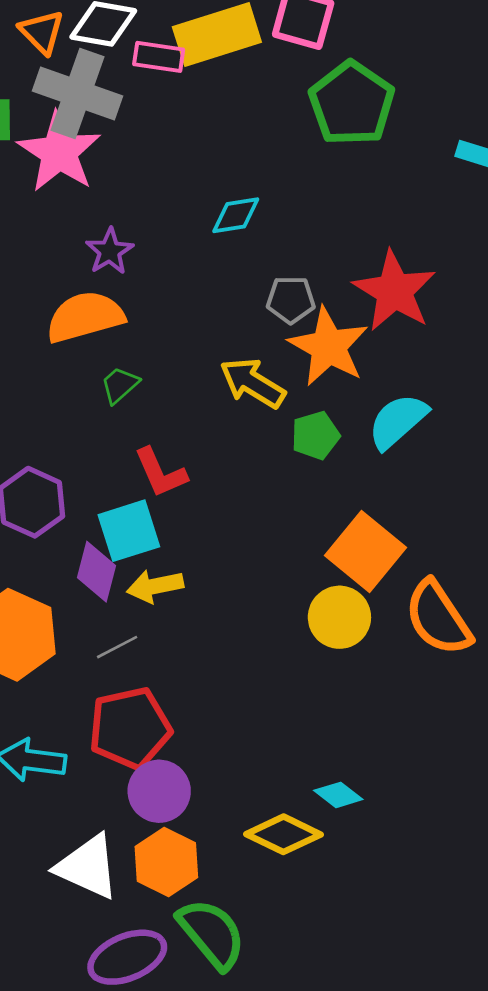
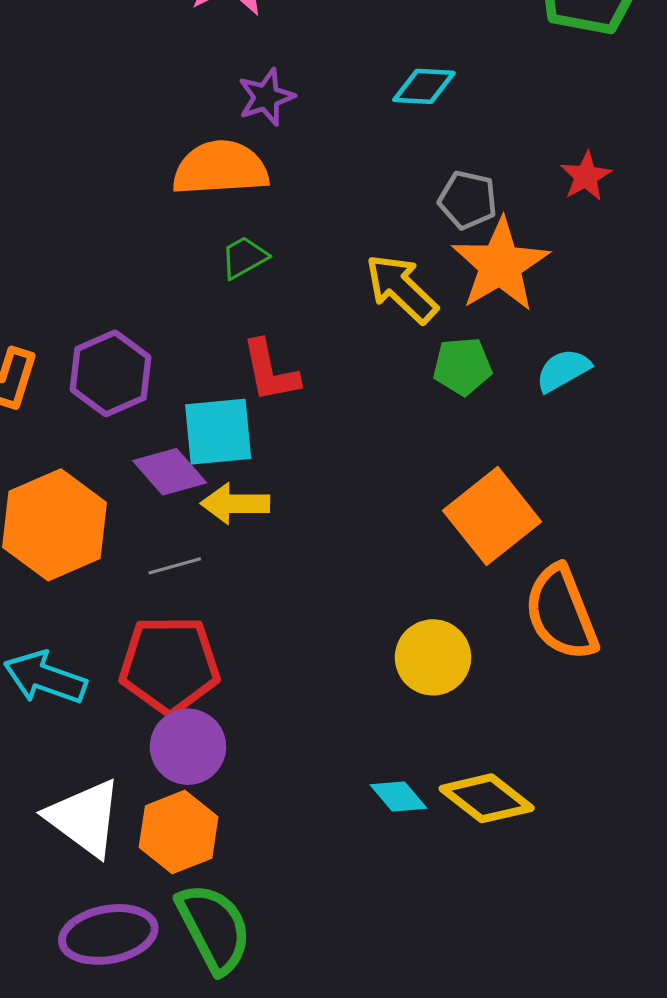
red star: (394, 291) -> (586, 176), moved, size x0.5
cyan semicircle: (398, 421) -> (563, 370), size x0.7
purple diamond: (97, 572) -> (170, 472), turned -68
yellow circle: (339, 617) -> (433, 657), moved
yellow diamond: (284, 834) -> (487, 798), moved

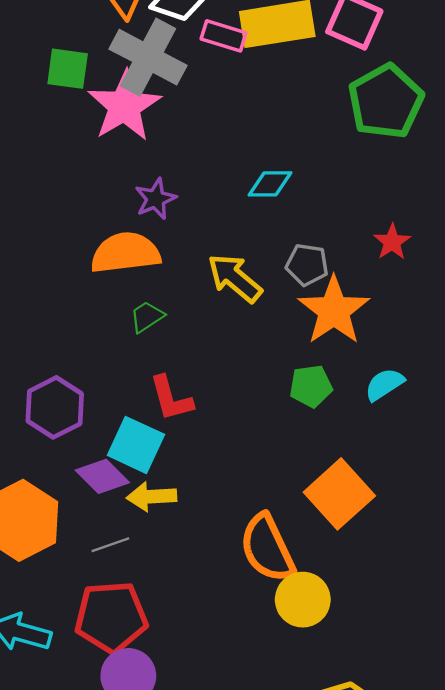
yellow arrow: (401, 289) -> (235, 278), moved
cyan square: (218, 432) -> (136, 445), turned 34
orange semicircle: (561, 613) -> (267, 548), moved

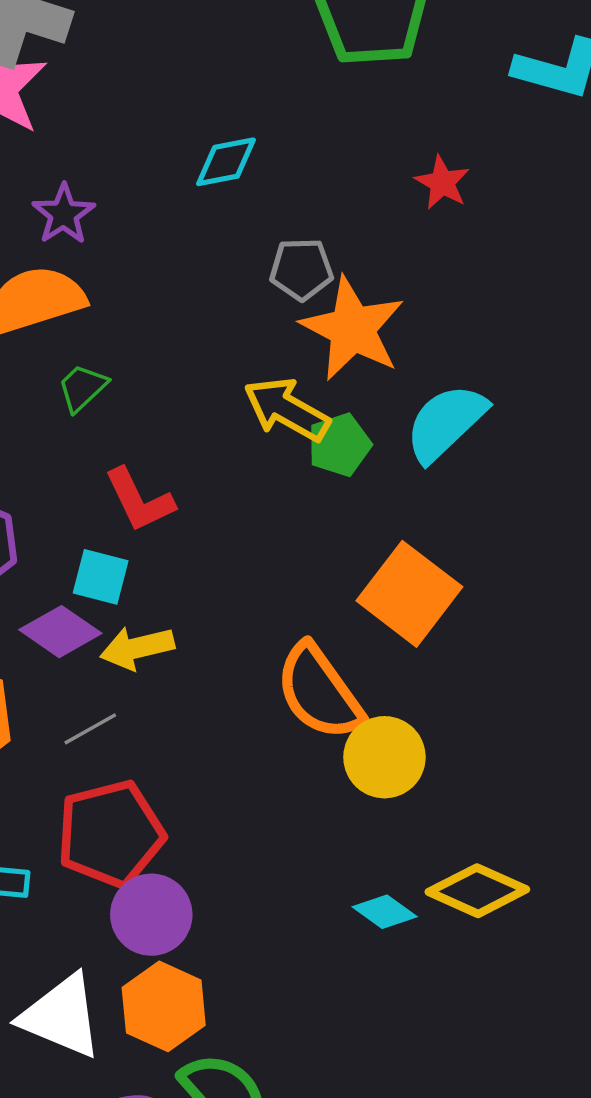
red star: (392, 242) -> (442, 183), moved
yellow arrow: (235, 278) -> (287, 409), moved
cyan semicircle: (384, 384) -> (446, 423), size x1.5
cyan square: (136, 445) -> (101, 577), size x0.7

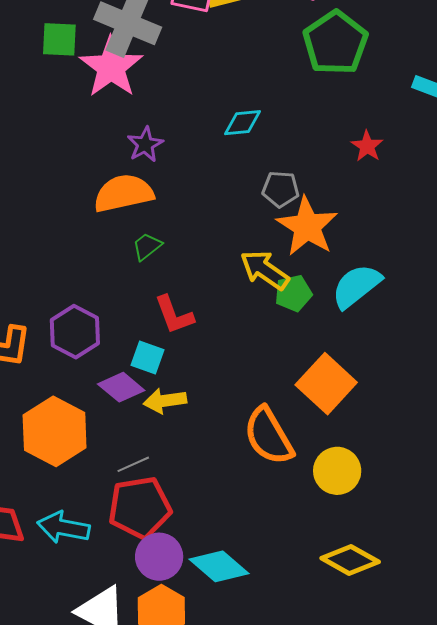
gray line: (90, 729) -> (133, 464), moved
yellow circle: (384, 757) -> (337, 471), moved
cyan diamond: (385, 912) -> (219, 566), moved, size x1.6

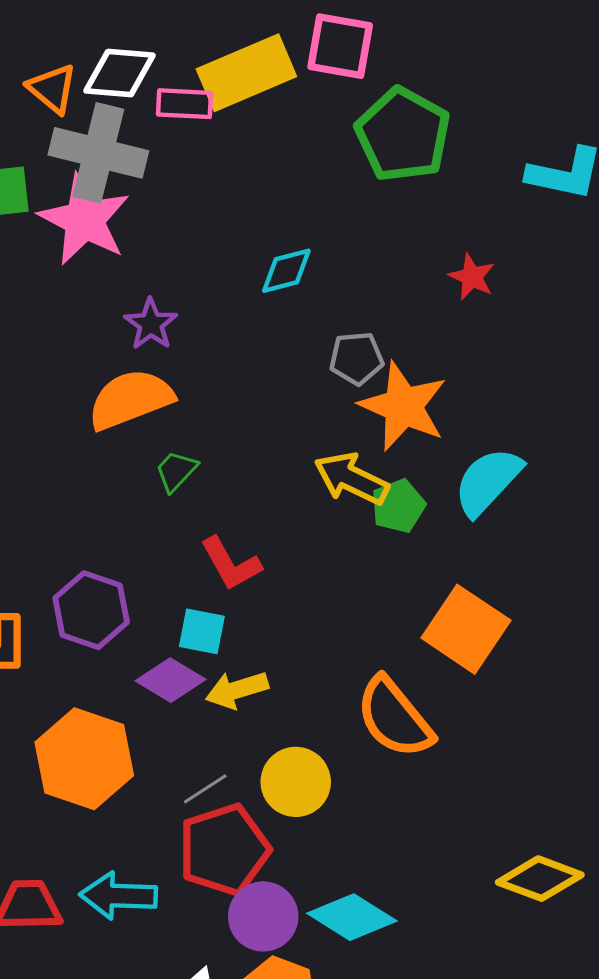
yellow circle: (337, 471) -> (296, 782), moved

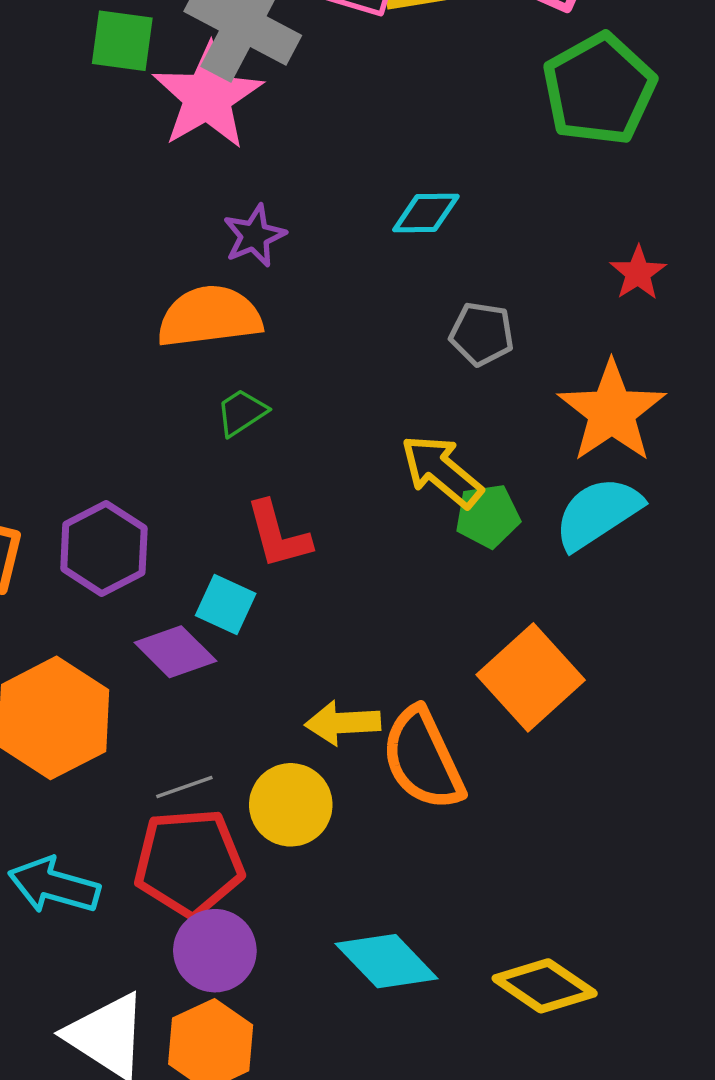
orange star: (403, 406) -> (612, 412), moved
yellow arrow: (237, 690) -> (343, 723), moved
cyan diamond: (352, 917) -> (387, 961), moved

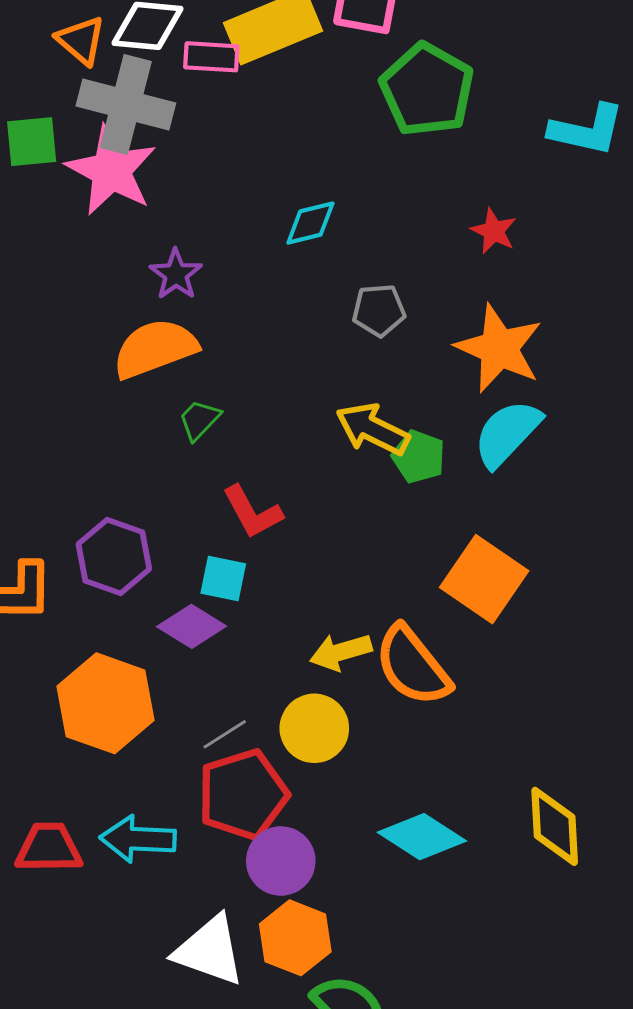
green pentagon: (488, 516) -> (418, 457), turned -30
yellow diamond: (545, 986) -> (555, 826), turned 66

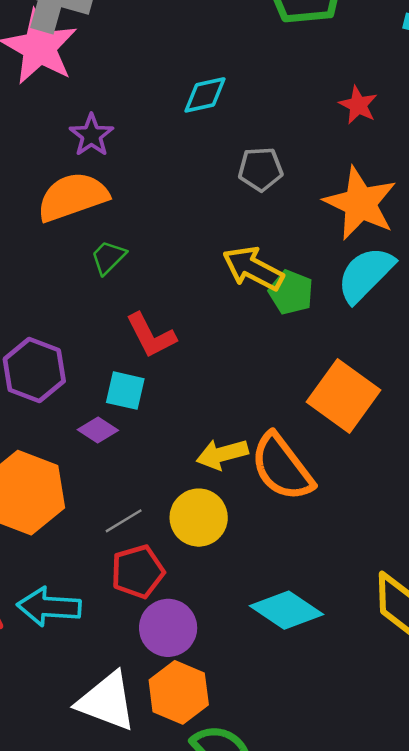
purple diamond: (192, 626) -> (98, 430), size x0.7
red pentagon: (243, 795) -> (138, 572), size x0.7

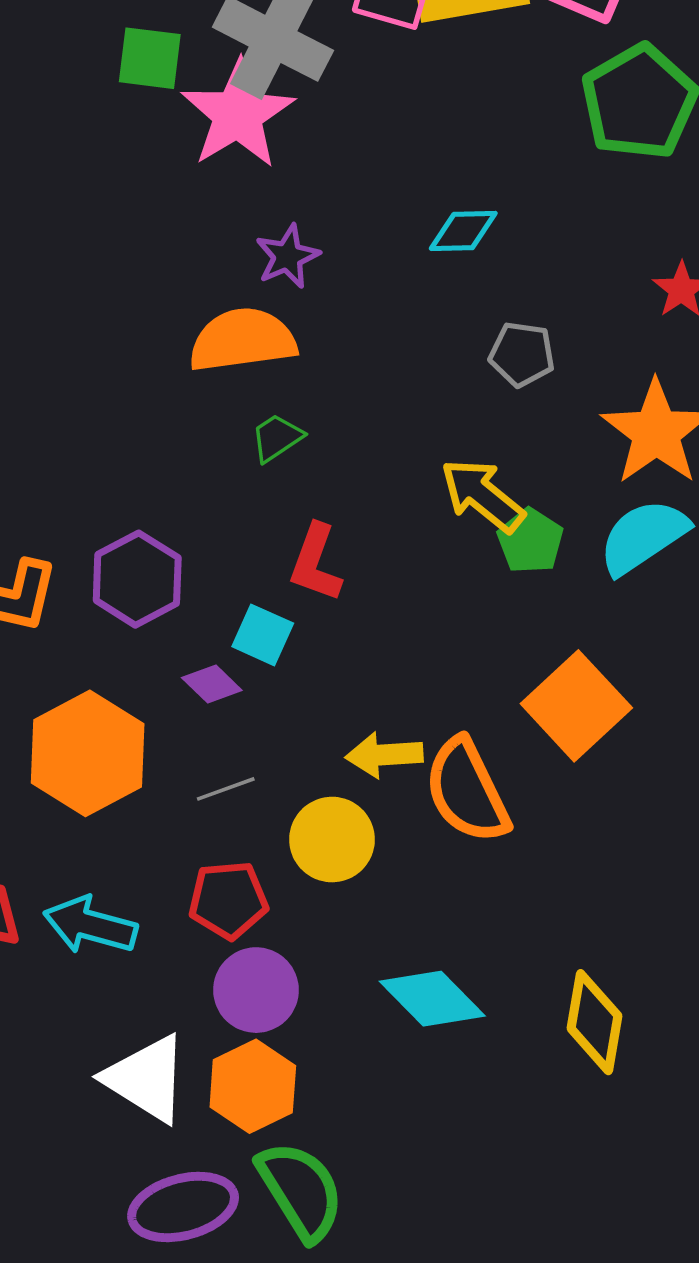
red L-shape: (151, 335) -> (316, 563), turned 36
gray line: (124, 521) -> (226, 789), moved

